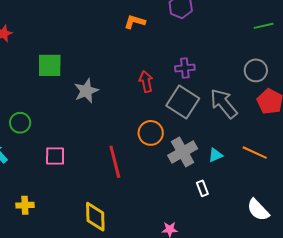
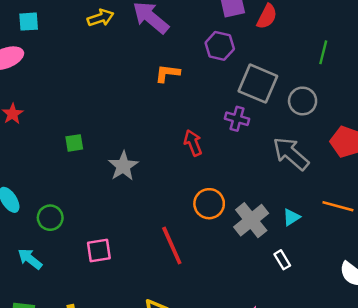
green line: (264, 26) -> (323, 52), turned -54
green square: (50, 65) -> (74, 143), size x0.6
purple cross: (185, 68) -> (237, 119), turned 30
gray circle: (256, 70) -> (303, 101), moved
gray square: (183, 102) -> (258, 84), moved

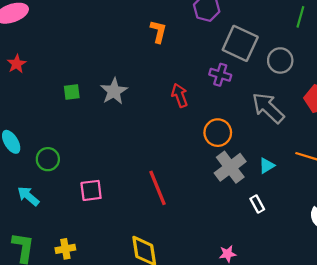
orange L-shape: (167, 73) -> (158, 32), turned 95
gray star: (123, 166) -> (114, 91), moved
orange circle: (209, 204) -> (218, 133), moved

